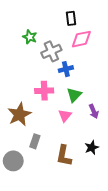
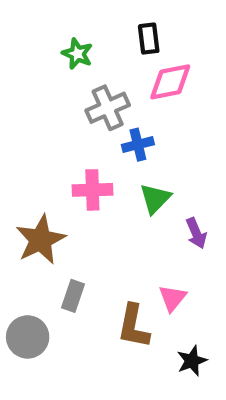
green star: (30, 37) -> (77, 54), moved
pink triangle: (65, 115) -> (172, 298), moved
black star: (92, 148) -> (192, 361), moved

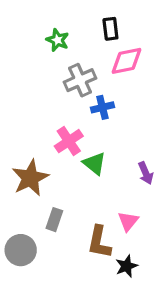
pink cross: (92, 190) -> (69, 141), turned -32
green triangle: (155, 199) -> (94, 163), moved, turned -35
black star: (192, 361) -> (126, 266), moved

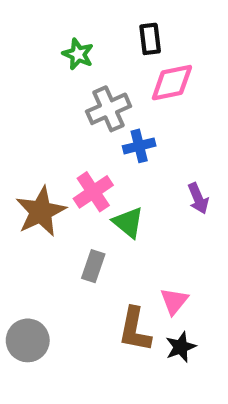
purple arrow: (146, 173) -> (198, 198), moved
brown star: (30, 178) -> (41, 212), moved
gray rectangle: (54, 220) -> (93, 266), moved
black star: (126, 266) -> (181, 347), moved

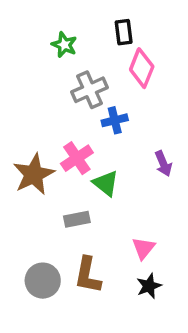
pink diamond: (172, 83) -> (142, 68), turned -57
gray rectangle: (93, 266) -> (77, 219), turned 60
brown L-shape: (135, 329) -> (88, 275), moved
gray circle: (28, 340) -> (43, 281), moved

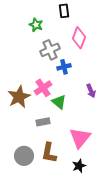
black rectangle: (124, 32) -> (64, 11), moved
pink triangle: (144, 248) -> (80, 138), size x1.6
black star: (149, 286) -> (79, 166), moved

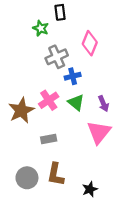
black rectangle: (64, 11) -> (60, 12), moved
green triangle: (59, 102) -> (76, 102), moved
pink triangle: (80, 138) -> (99, 132), moved

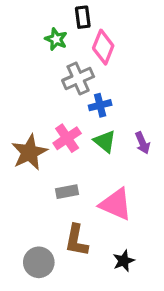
pink diamond: (90, 43) -> (103, 47), moved
pink triangle: (99, 132) -> (116, 204), moved, turned -45
gray circle: (27, 178) -> (39, 262), moved

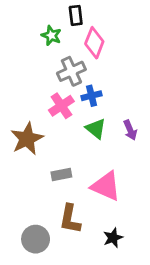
pink cross: (67, 138) -> (61, 106), moved

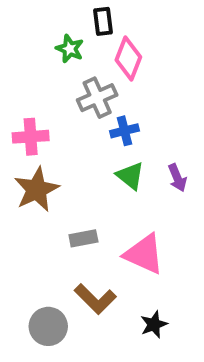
pink cross: (61, 106) -> (31, 137), moved, turned 30
brown L-shape: (70, 219) -> (95, 299), turned -56

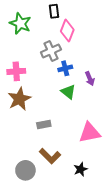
green star: (70, 49) -> (20, 23), moved, size x1.5
purple arrow: (177, 178) -> (90, 79), moved
pink triangle: (144, 254) -> (90, 133), moved, turned -35

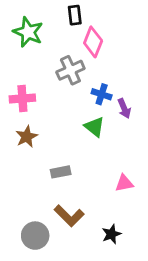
blue cross: (65, 68) -> (102, 94), moved, turned 32
brown star: (19, 99) -> (27, 137), size x0.7
pink triangle: (90, 133) -> (124, 183), size x0.6

